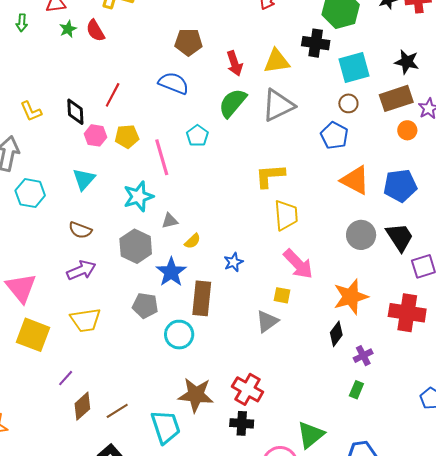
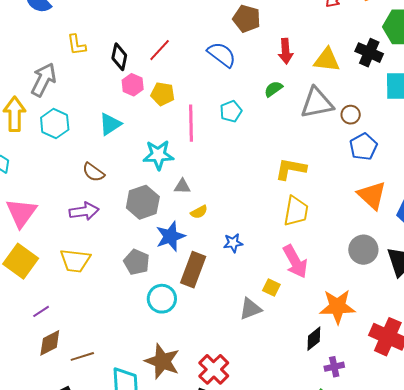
green semicircle: (233, 103) -> (273, 89), size x0.6
brown circle: (348, 103) -> (351, 115), moved

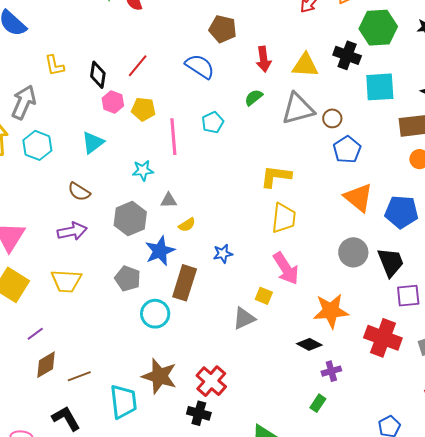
cyan star: (158, 155) -> (143, 170), size x0.7
black diamond: (314, 339) -> (309, 344), turned 70

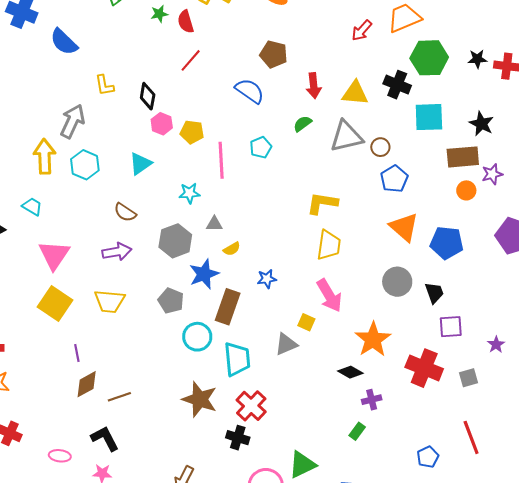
red line: (138, 66) -> (191, 60), moved
black trapezoid: (391, 262) -> (434, 293), size x0.7
orange star: (331, 311) -> (373, 339), turned -30
purple line: (35, 334) -> (77, 353), turned -66
cyan trapezoid: (123, 402) -> (237, 359), moved

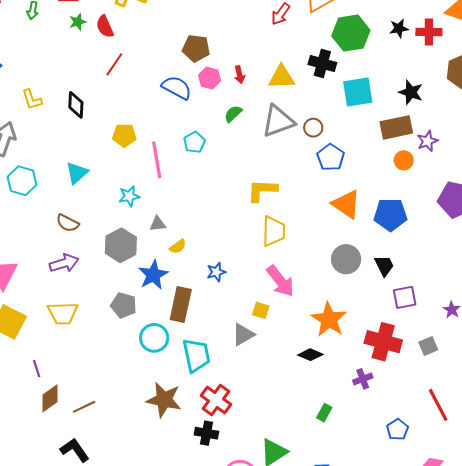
red arrow: (314, 86) -> (239, 75), size x0.7
pink hexagon: (162, 124) -> (210, 78), moved
purple cross: (372, 400) -> (363, 379), moved

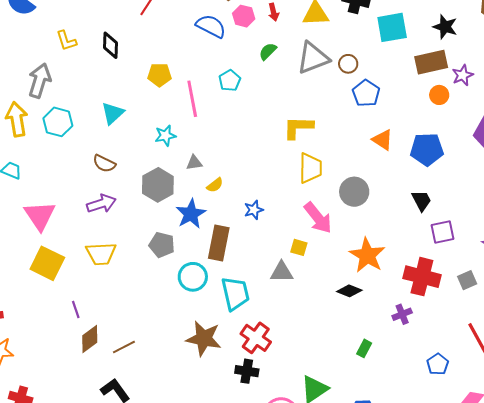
orange triangle: (346, 204) -> (383, 140), size x0.7
gray circle: (346, 259) -> (354, 192), moved
gray triangle: (243, 335) -> (282, 272), turned 30

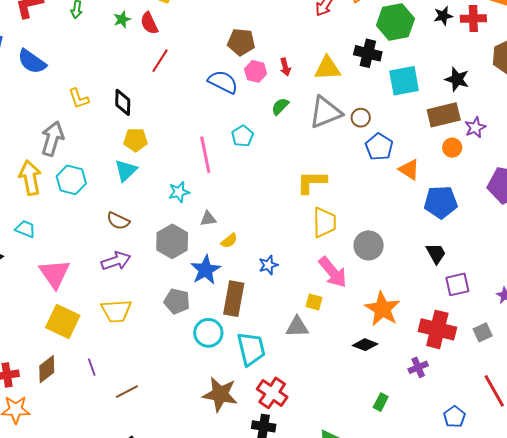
yellow pentagon: (159, 75) -> (136, 140), moved
orange triangle: (383, 140) -> (409, 170), moved
brown diamond: (90, 339) -> (47, 369), moved
brown line: (124, 347) -> (127, 392), moved

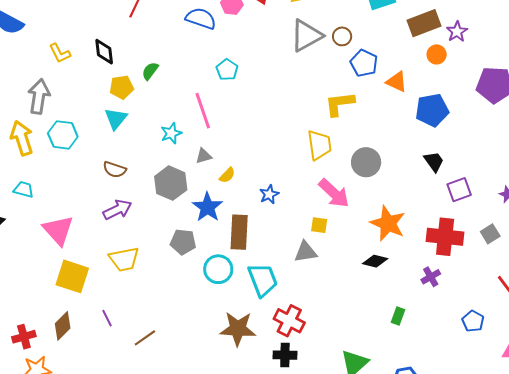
green semicircle: (280, 106) -> (150, 71), moved
pink line: (205, 155) -> (203, 111), moved
yellow L-shape: (312, 182) -> (340, 104), moved

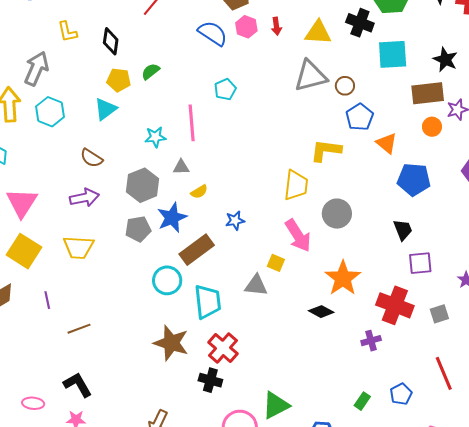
brown rectangle: (239, 232) -> (197, 250), turned 36
gray pentagon: (183, 242) -> (138, 229), moved, turned -30
green rectangle: (398, 316) -> (362, 401), moved

